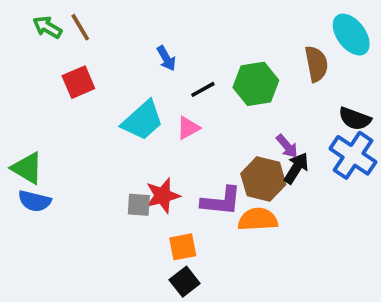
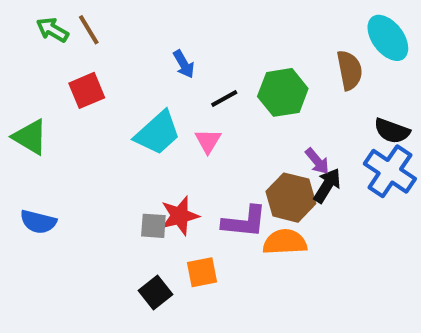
pink triangle: (188, 128) -> (208, 141), turned -30
green triangle: (27, 168) -> (30, 137), moved
black square: (185, 282) -> (155, 293), moved

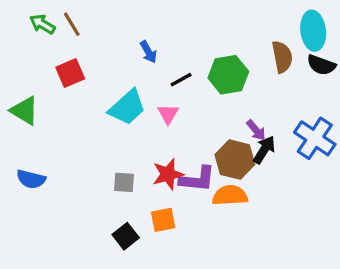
cyan ellipse: (388, 38) -> (313, 31), turned 30
black semicircle: (392, 131) -> (321, 65), moved
red star: (180, 216) -> (168, 174), moved

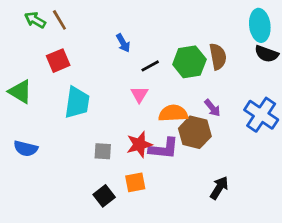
brown semicircle: (282, 57) -> (218, 56), moved
cyan trapezoid: (127, 107) -> (77, 103), moved, turned -40
black arrow: (264, 150) -> (219, 188), moved
orange semicircle: (230, 195) -> (173, 113), moved

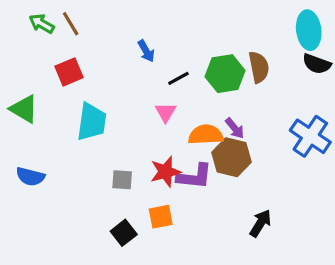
purple arrow: (212, 108) -> (235, 128), moved

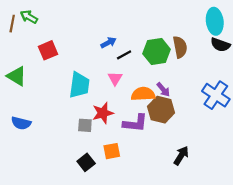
brown line: (71, 24) -> (12, 24), moved, turned 42
blue arrow: (146, 51) -> (108, 43), moved, turned -88
cyan trapezoid: (92, 122) -> (79, 85), moved
red star: (166, 172) -> (103, 113), moved

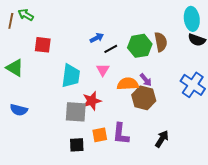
red square: (48, 50) -> (43, 45), turned 30
purple L-shape: (135, 123) -> (121, 134), moved, turned 90
gray square: (85, 125) -> (76, 112), size x1.6
black square: (86, 162) -> (77, 145), turned 35

